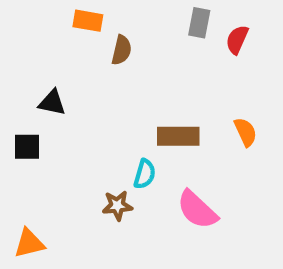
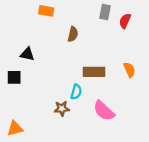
brown semicircle: (122, 50) -> (73, 34), moved

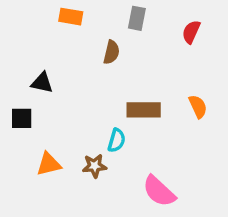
gray rectangle: (105, 12) -> (137, 18), moved
pink semicircle: (104, 111) -> (159, 191), moved
orange triangle: (15, 128) -> (49, 164), moved

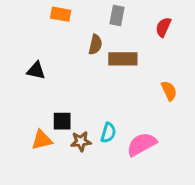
brown rectangle: (144, 110) -> (123, 59), moved
black square: (22, 118) -> (62, 121), moved
cyan semicircle: (117, 140) -> (108, 133), moved
pink semicircle: (159, 191) -> (142, 144), moved, turned 108

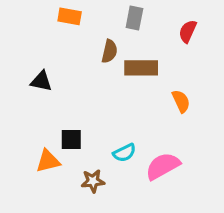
orange semicircle: (169, 91) -> (181, 101), moved
cyan semicircle: (108, 133) -> (124, 153), turned 48
brown star: (81, 141) -> (93, 181), moved

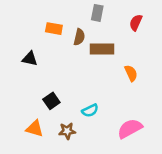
orange rectangle: (70, 16) -> (54, 29), moved
black square: (71, 139) -> (51, 101), turned -35
orange triangle: (48, 161) -> (35, 129), moved, turned 30
pink semicircle: (163, 166) -> (130, 129), moved

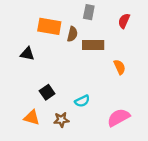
orange rectangle: (54, 29) -> (49, 26), size x1.5

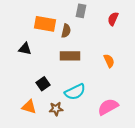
brown rectangle: (93, 45) -> (70, 56), moved
cyan semicircle: (82, 101) -> (75, 92), size x1.5

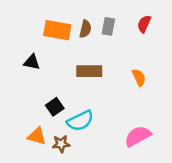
gray rectangle: (81, 11) -> (108, 26), moved
brown semicircle: (66, 31) -> (85, 29), moved
cyan semicircle: (75, 92) -> (80, 121), moved
brown star: (56, 109) -> (61, 144), moved

